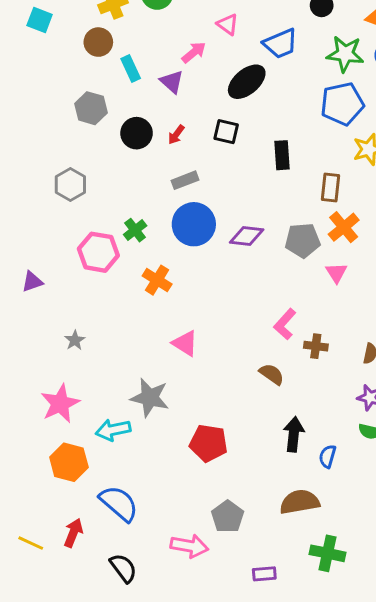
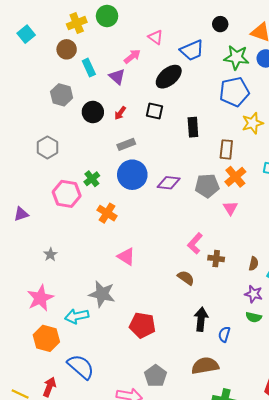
cyan square: (40, 20) -> (26, 34), turned 30

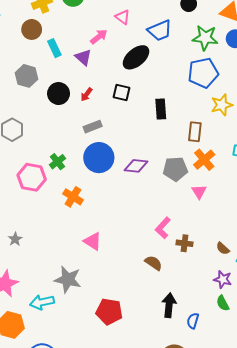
brown semicircle: (254, 264) -> (223, 248), turned 120
green semicircle: (254, 317) -> (223, 303), turned 49

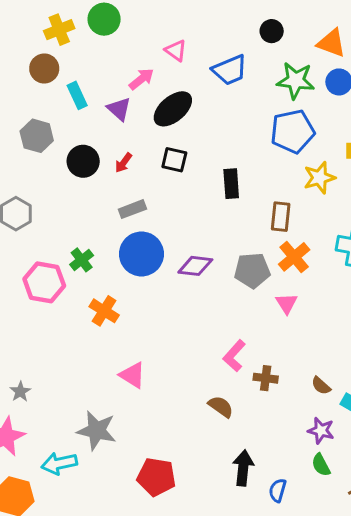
black ellipse: (136, 57) -> (173, 109), moved
gray star: (15, 239) -> (20, 392), moved

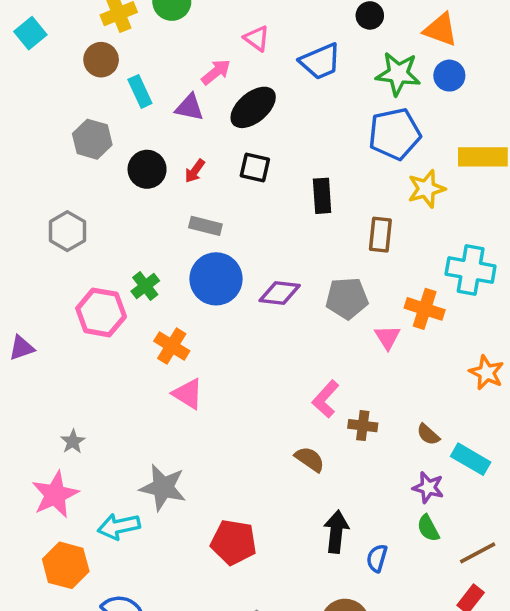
purple triangle: (119, 109) -> (189, 107), turned -30
gray rectangle: (132, 209) -> (205, 226), turned 35
orange cross: (294, 257) -> (425, 309), moved, turned -32
pink triangle: (132, 375) -> (188, 394), moved

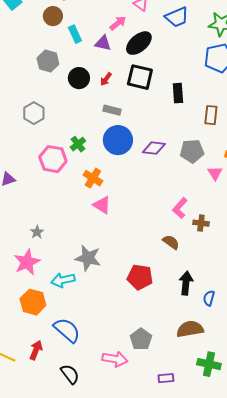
black square: (255, 167) -> (140, 77), size x1.5
red pentagon: (234, 542) -> (140, 277), moved

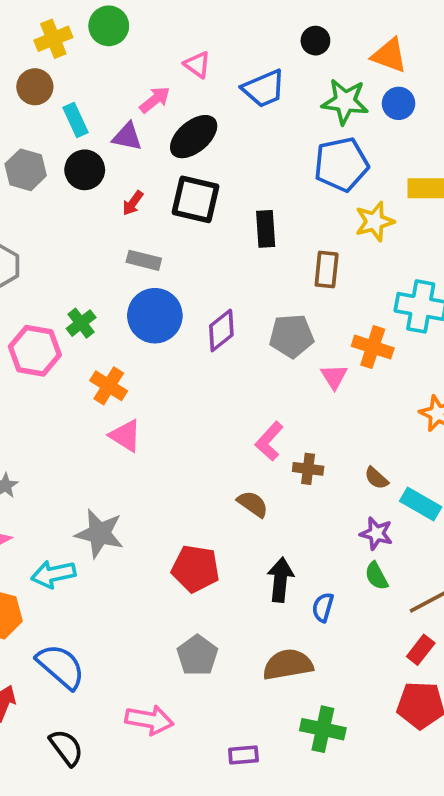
black circle: (79, 78) -> (85, 170), moved
purple diamond: (154, 148) -> (221, 330), turned -45
gray pentagon: (141, 339) -> (197, 655), moved

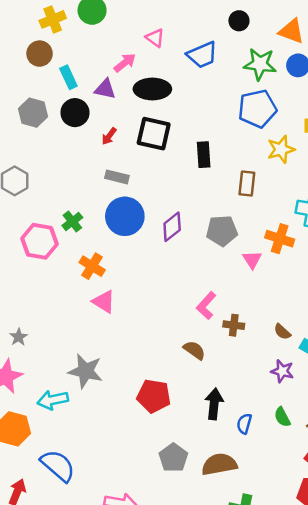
black ellipse: (194, 137) -> (152, 89), turned 40
green semicircle: (376, 576) -> (282, 417), moved
gray pentagon: (197, 655) -> (173, 458), moved

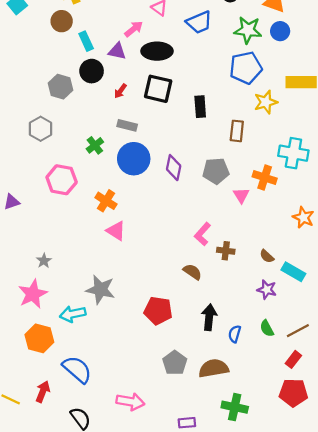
gray hexagon: (33, 113) -> (61, 87), moved
green cross: (72, 222) -> (95, 145), moved
purple diamond: (172, 227) -> (174, 168), turned -40

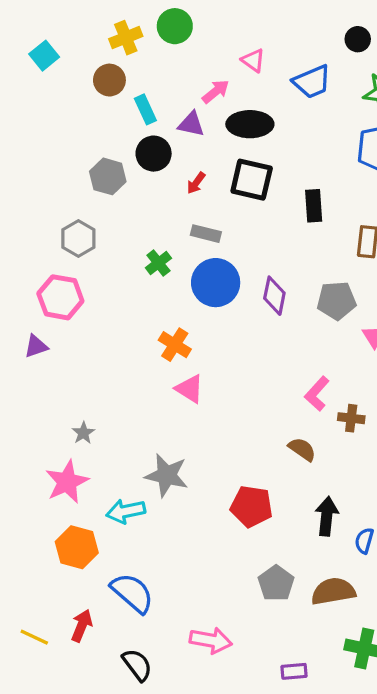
pink hexagon: (62, 180) -> (60, 297), moved

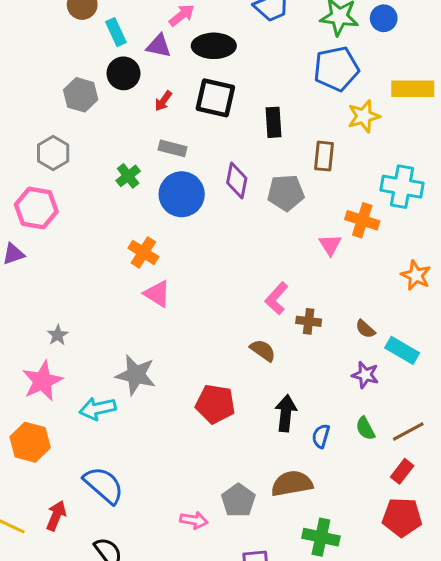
purple diamond: (274, 296) -> (237, 180), moved
gray pentagon: (336, 301) -> (286, 193), moved
orange hexagon: (77, 547) -> (30, 442), moved
gray pentagon: (276, 583) -> (238, 500), moved
pink arrow: (211, 640) -> (194, 520), moved, size x0.7

